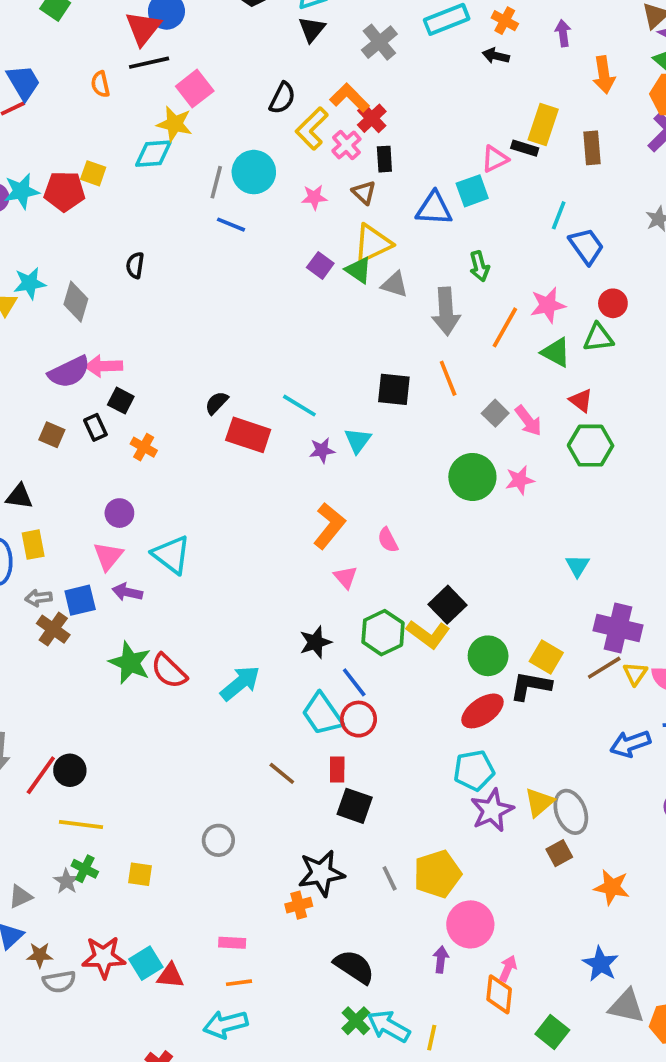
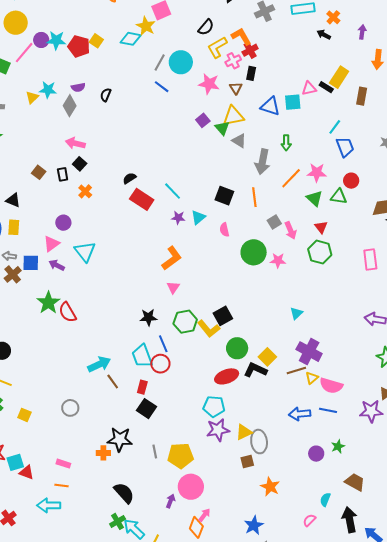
pink star: (314, 197) -> (209, 84), size x1.5
purple semicircle: (69, 372) -> (78, 87), moved, size x0.6
pink semicircle: (388, 540) -> (224, 230), moved
cyan arrow: (240, 683) -> (99, 364), moved

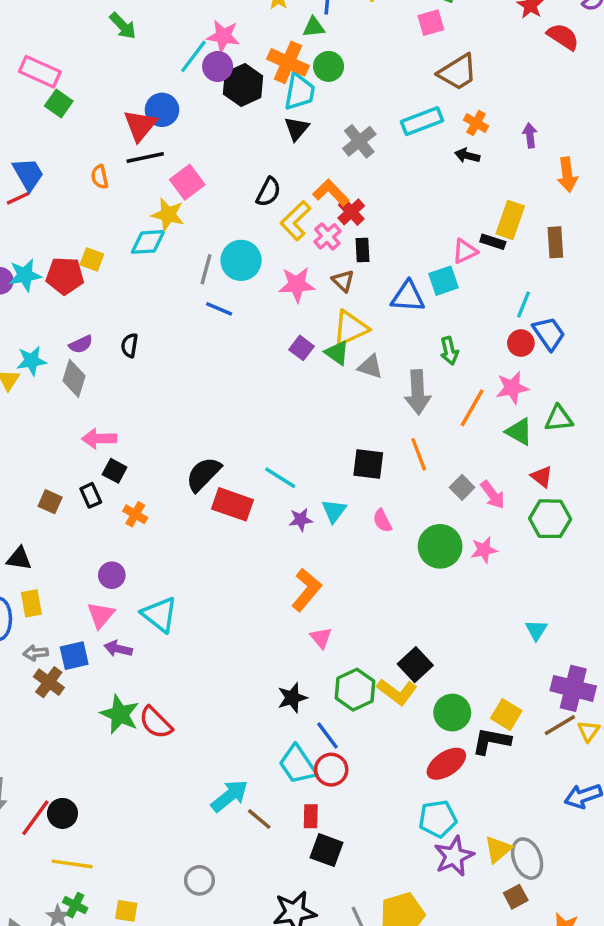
black semicircle: (130, 178) -> (203, 474), size x1.6
red circle: (351, 181) -> (521, 343), moved

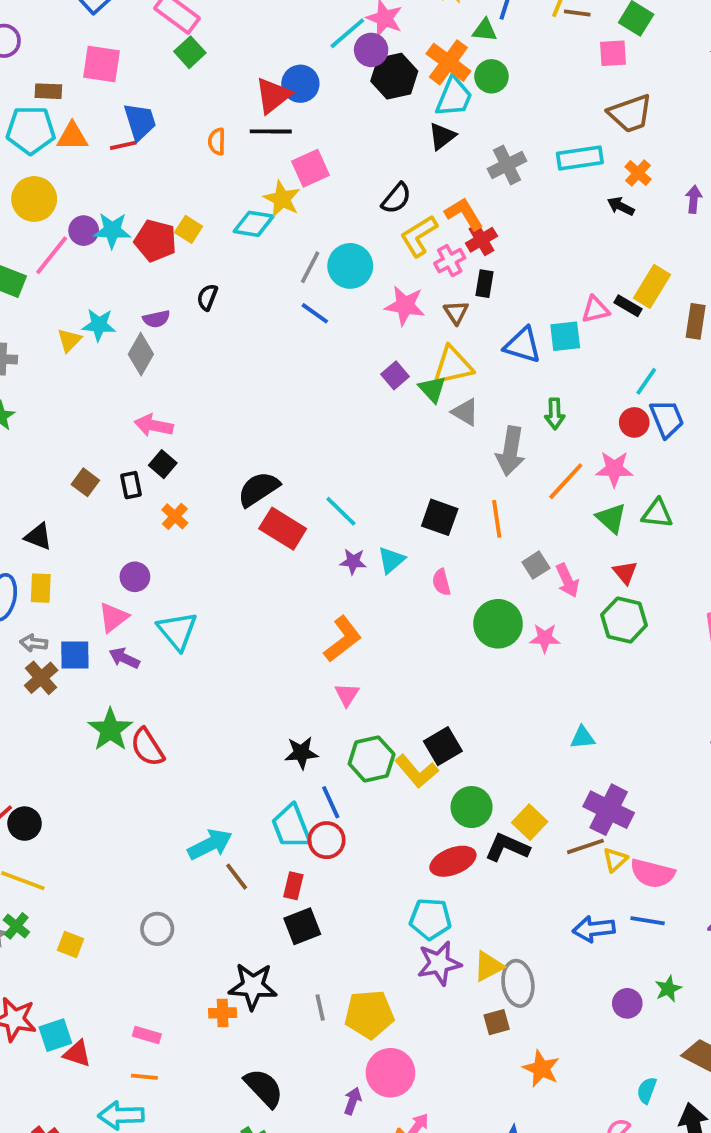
black semicircle: (130, 345) -> (207, 297), moved
cyan triangle: (536, 630) -> (583, 738), turned 40
black square: (326, 850) -> (302, 926), turned 36

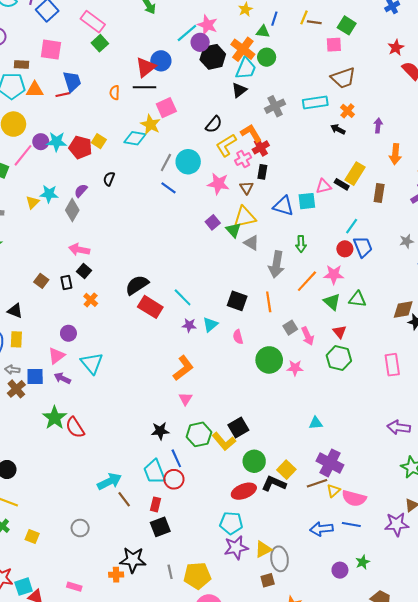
purple semicircle: (156, 319) -> (81, 191), turned 144

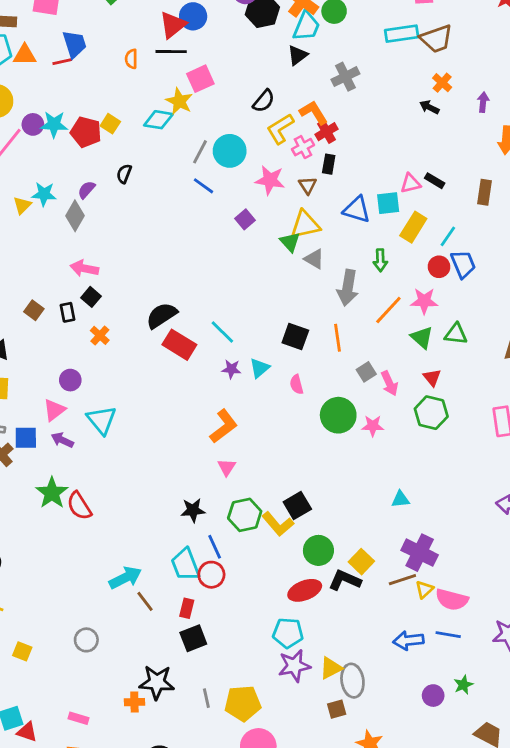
cyan rectangle: (315, 102) -> (402, 34), moved
yellow rectangle: (355, 174) -> (413, 227), moved
purple square: (213, 222) -> (245, 219), moved

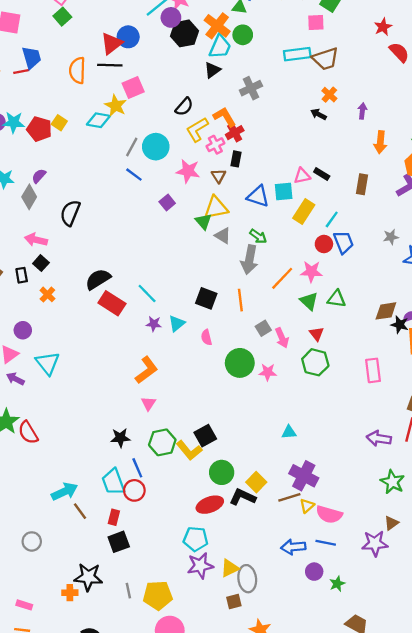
orange semicircle: (131, 59) -> (77, 70), size x1.6
black semicircle: (124, 174) -> (70, 213), moved, size x1.6
green arrow: (380, 260) -> (258, 236), moved, turned -54
purple circle: (433, 696) -> (314, 572), moved

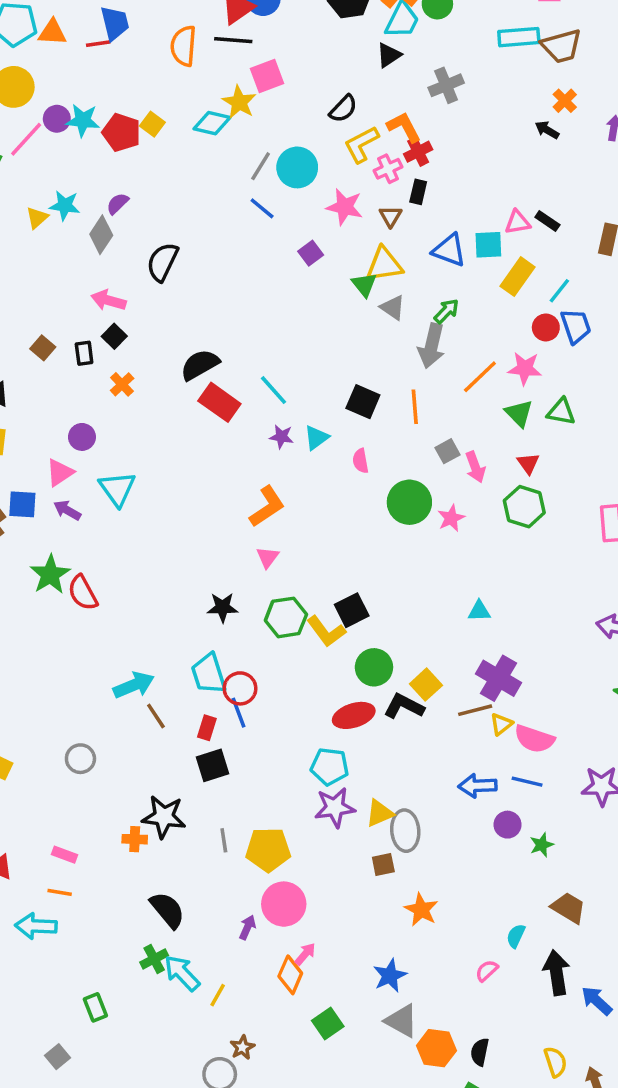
green arrow: (258, 236) -> (446, 311), turned -84
pink star: (268, 372) -> (451, 518), turned -30
blue line: (137, 468) -> (239, 713), moved

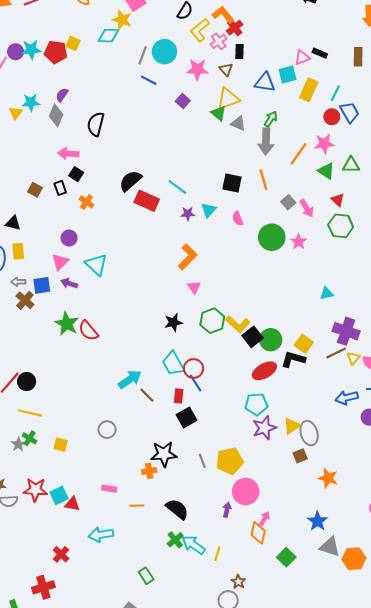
black square: (352, 610) -> (253, 337), moved
orange line: (60, 892) -> (137, 506), moved

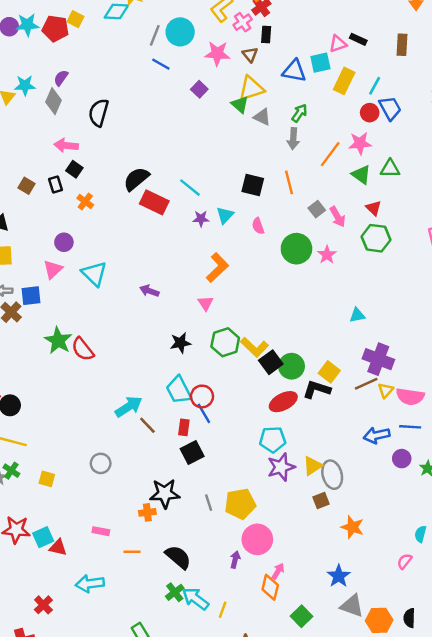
gray arrow: (266, 142) -> (293, 139), size x0.7
orange L-shape: (188, 257) -> (217, 268), moved
purple arrow: (69, 283) -> (149, 291), moved

